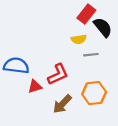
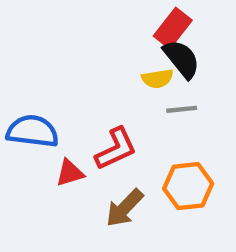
black semicircle: (103, 27) -> (182, 59), moved

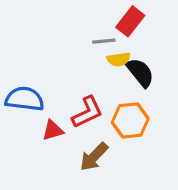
black semicircle: (182, 59) -> (140, 73), moved
gray line: (182, 109) -> (104, 41), moved
orange hexagon: (188, 186) -> (130, 120), moved

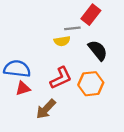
yellow semicircle: (119, 59) -> (62, 41), moved
red triangle: (53, 130) -> (23, 88), moved
brown arrow: (94, 157) -> (46, 109), moved

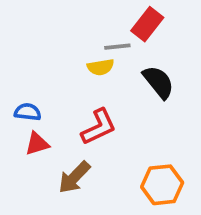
blue semicircle: (17, 69) -> (28, 112), size x0.6
orange hexagon: (91, 84) -> (162, 185), moved

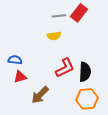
gray line: (117, 47) -> (59, 16), moved
black semicircle: (158, 82) -> (85, 72), moved, turned 42
red L-shape: (99, 127) -> (65, 68), moved

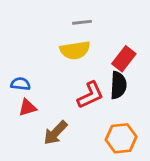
red rectangle: (79, 13) -> (124, 59), moved
yellow semicircle: (54, 36) -> (75, 50), size x1.5
black semicircle: (85, 72) -> (118, 85), moved

